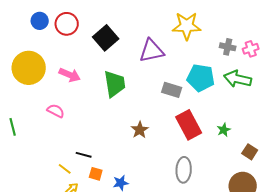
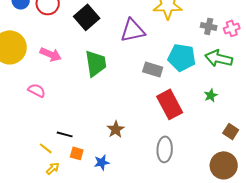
brown star: (140, 130) -> (116, 129), moved
green star: (224, 130) -> (211, 95), moved

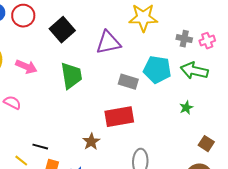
red rectangle: (170, 104) -> (119, 117), moved, turned -72

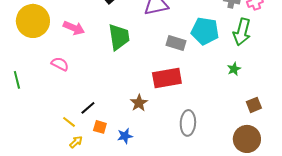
green arrow: (194, 71) -> (242, 32), turned -88
brown square: (206, 144) -> (254, 105), turned 35
black line: (40, 147) -> (88, 108), turned -56

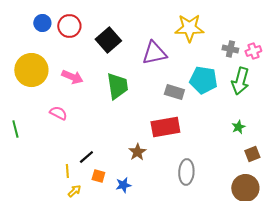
green star: (234, 69) -> (238, 127), moved
yellow line: (69, 122) -> (67, 171), turned 48

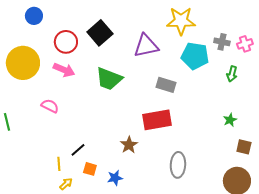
red circle: (69, 26) -> (66, 42), moved
cyan pentagon: (203, 80) -> (195, 56), moved
green arrow: (240, 81) -> (232, 74), size x0.6
green trapezoid: (117, 86) -> (109, 79), turned 120
brown square: (252, 154) -> (244, 147), turned 35

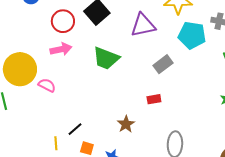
yellow circle: (23, 63) -> (20, 69), moved
pink arrow: (64, 70) -> (61, 49), turned -35
gray rectangle: (166, 85) -> (163, 64), turned -54
red rectangle: (157, 120) -> (154, 99), size x0.5

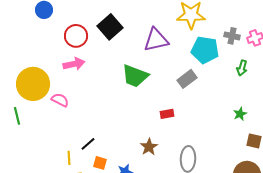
green trapezoid: (106, 58) -> (135, 76), moved
gray rectangle: (163, 64) -> (187, 79), moved
brown star: (126, 124) -> (149, 147), moved

